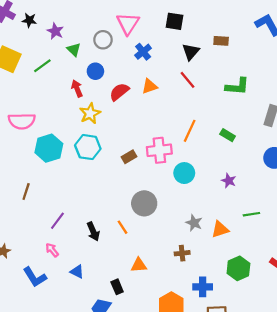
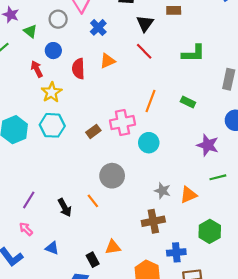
red semicircle: (119, 92) -> (78, 69), turned -48
purple star: (229, 181) -> (208, 145), moved, size x1.5
brown cross: (182, 253) -> (153, 221), size x1.5
orange triangle: (139, 265) -> (113, 247), moved

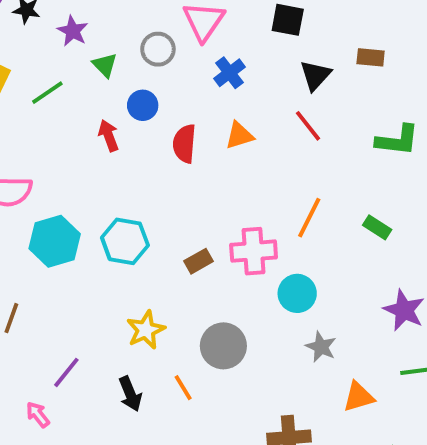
yellow star: (52, 92) -> (146, 330), moved
gray star: (162, 191) -> (321, 347), moved
pink arrow: (26, 229) -> (38, 415), moved

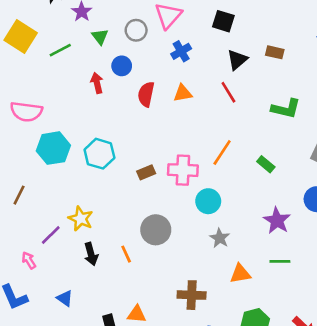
yellow star: (146, 330) -> (81, 219), moved, turned -30

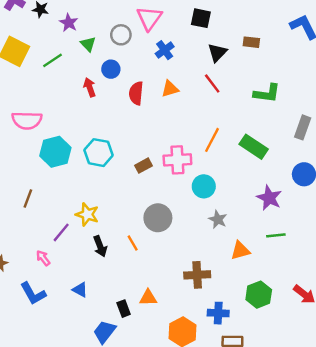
green rectangle: (266, 164) -> (254, 147), size x1.6

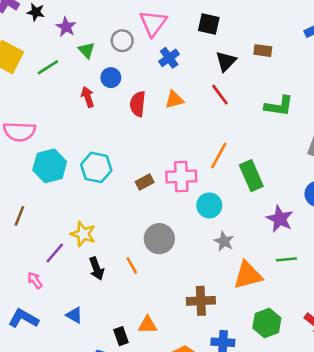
green rectangle: (254, 147) -> (251, 176), moved, turned 32
orange triangle: (240, 250) -> (248, 275), size x1.4
blue L-shape: (33, 294) -> (24, 318), turned 148

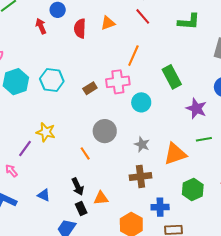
orange line: (219, 155) -> (133, 56), moved
gray star: (224, 241) -> (142, 144), moved
black arrow: (97, 269) -> (78, 187), moved

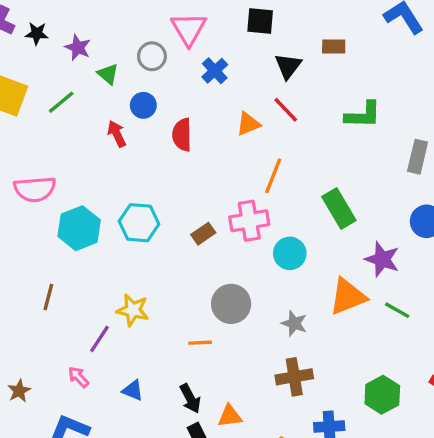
orange triangle: (108, 23) -> (248, 124), moved
green line: (204, 139) -> (397, 310), turned 42
orange line: (85, 153) -> (200, 343), turned -56
orange triangle: (175, 154) -> (348, 297), moved
blue triangle: (44, 195) -> (133, 390), moved

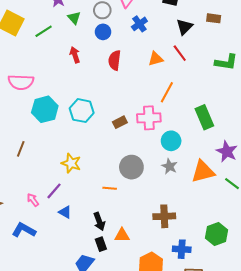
blue circle: (143, 105) -> (103, 32), moved
gray star: (294, 323) -> (169, 166), moved
purple line: (99, 339) -> (54, 191), moved

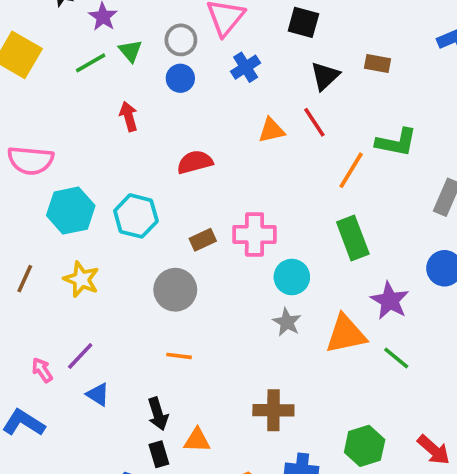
green line: (44, 31) -> (91, 63), moved
red semicircle: (115, 60) -> (195, 162), moved, turned 66
orange line: (167, 92) -> (351, 170), moved
yellow star: (71, 163) -> (81, 279), moved
gray circle: (131, 167) -> (175, 290), moved

